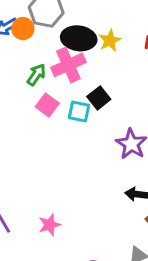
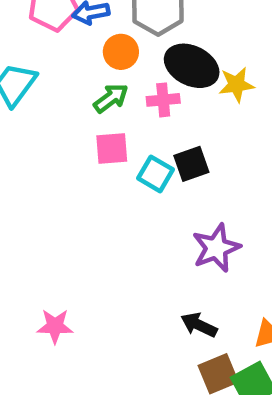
orange circle: (23, 29) -> (121, 52), moved
pink cross: (68, 65) -> (163, 100), size x0.6
pink square: (47, 105) -> (112, 148), turned 30

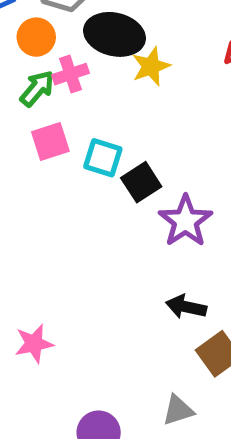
yellow star: (236, 85) -> (151, 66), moved
pink cross: (163, 100) -> (71, 74), moved
black square: (191, 164) -> (141, 182), moved

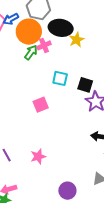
orange circle: (36, 37) -> (29, 32), size x1.6
pink square: (50, 142) -> (41, 105), moved
black square: (141, 182) -> (85, 85), moved, turned -35

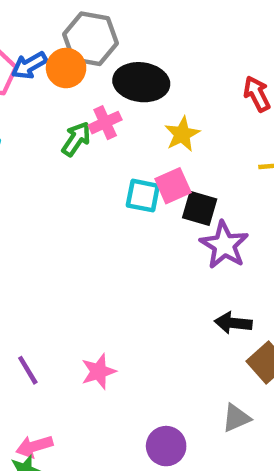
orange circle: (29, 32) -> (66, 68), moved, size x0.7
yellow star: (77, 40) -> (182, 134), moved
pink square: (41, 105) -> (173, 186), moved

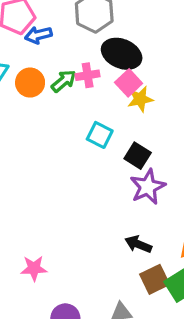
blue arrow: (29, 65) -> (38, 35), moved
orange circle: (66, 68) -> (30, 83), moved
pink square: (173, 186) -> (129, 83), moved, turned -35
pink star: (99, 371) -> (34, 268), moved

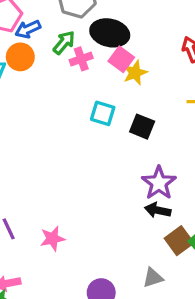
green arrow: (64, 81) -> (64, 43), moved
orange circle: (30, 83) -> (20, 57), moved
purple star: (148, 187) -> (159, 183), moved
pink star: (34, 268) -> (53, 239), moved

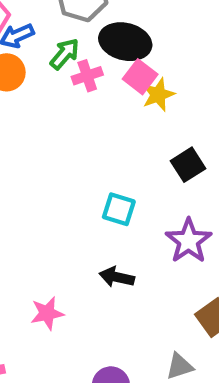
cyan square: (103, 113) -> (119, 209), moved
black square: (142, 127) -> (188, 165), moved, turned 35
black arrow: (158, 210) -> (117, 277), moved

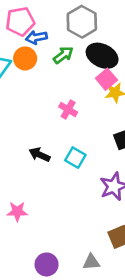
pink cross: (87, 76) -> (68, 109), moved, turned 36
black arrow: (117, 277) -> (40, 155), moved

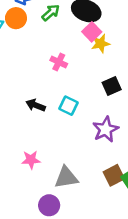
pink star: (17, 212) -> (31, 160), moved
gray triangle: (91, 262) -> (66, 177), moved, size x1.5

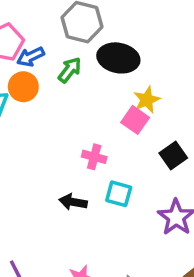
pink square: (92, 32) -> (135, 120), moved
pink cross: (59, 62) -> (94, 157), moved

